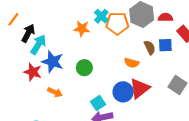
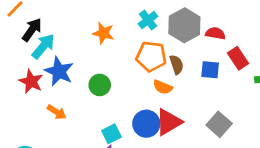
cyan cross: (101, 16) -> (148, 20), moved
orange pentagon: (117, 23) -> (151, 56), moved
brown semicircle: (150, 47) -> (176, 65), moved

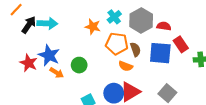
orange star: (103, 33) -> (93, 27), moved
cyan arrow: (43, 46) -> (47, 23), moved, turned 54
blue square: (210, 70) -> (160, 53), size x1.6
orange arrow: (57, 112) -> (57, 73), moved

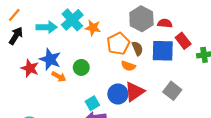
cyan cross: (114, 17) -> (72, 20), moved, size x1.5
black arrow: (29, 25) -> (16, 36), moved
orange pentagon: (117, 44) -> (118, 44), turned -30

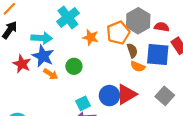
cyan arrow: (47, 27) -> (42, 38), moved
orange star: (93, 28) -> (91, 37), moved
orange pentagon: (118, 44) -> (118, 33), moved
orange semicircle: (128, 66) -> (138, 66), moved

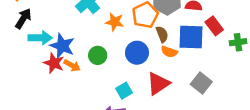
cyan arrow: (42, 38) -> (40, 38), moved
red star: (22, 64) -> (54, 63), moved
blue circle: (109, 96) -> (137, 53), moved
cyan square: (83, 103) -> (124, 91), moved

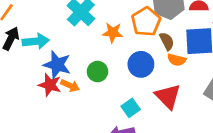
cyan arrow: (40, 38) -> (36, 41), moved
red triangle: (158, 84) -> (168, 96), turned -35

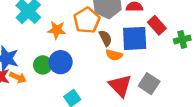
blue circle: (141, 64) -> (61, 62), moved
red triangle: (168, 96) -> (120, 86), moved

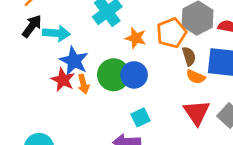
green circle: (43, 65) -> (114, 75), size x1.5
orange arrow: (18, 77) -> (83, 84), turned 42

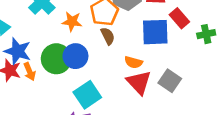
brown semicircle: (189, 56) -> (108, 36), moved
orange semicircle: (196, 77) -> (133, 62), moved
cyan square: (141, 117) -> (87, 95), size x1.5

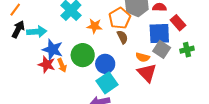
green cross: (206, 34) -> (187, 50), moved
blue circle: (75, 56) -> (105, 64), moved
gray square: (170, 81) -> (162, 49), moved

